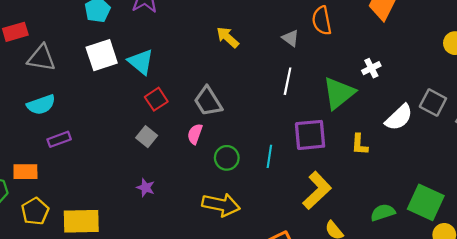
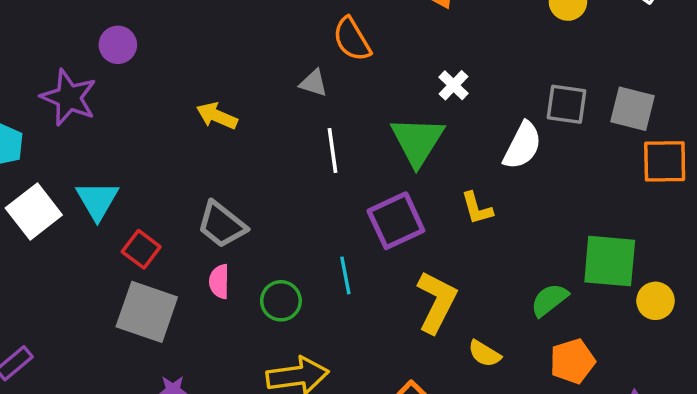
cyan triangle: (141, 62) -> (97, 200), turned 40
gray square: (147, 137) -> (147, 312), size x1.8

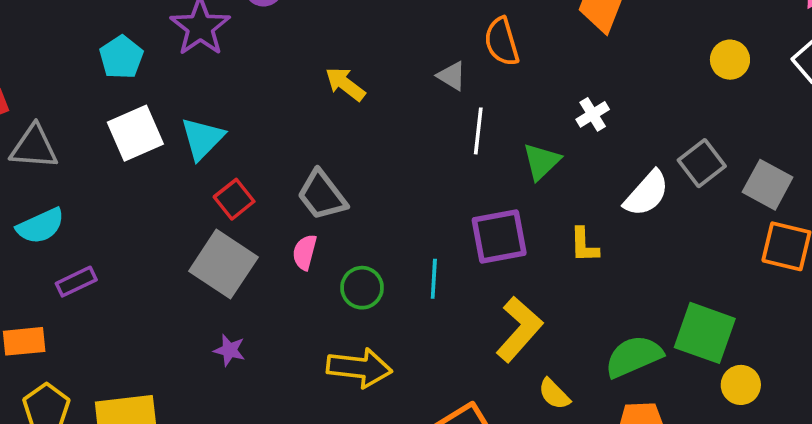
gray square: (566, 104) -> (702, 163), turned 30
green triangle: (417, 141) -> (541, 161), size x0.7
white line: (332, 150) -> (478, 131), moved
green semicircle: (549, 300) -> (634, 356), size x1.4

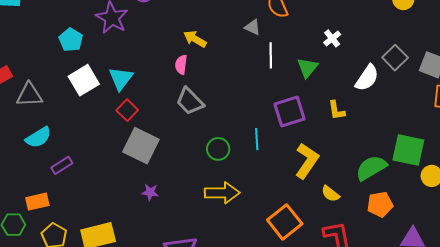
red square: (234, 199) -> (127, 110), moved
pink semicircle: (305, 252) -> (181, 65), moved

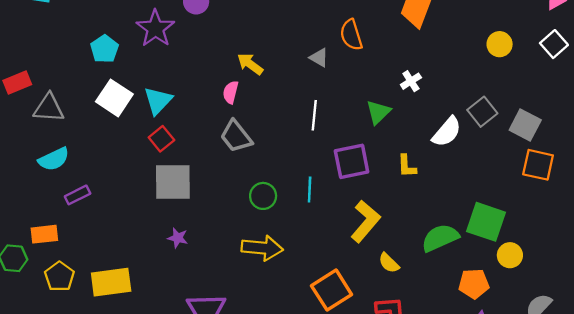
white line: (271, 55) -> (314, 115), moved
white square: (84, 80) -> (114, 98), turned -32
gray square: (141, 146) -> (173, 182), turned -33
orange pentagon: (380, 204) -> (474, 284), moved

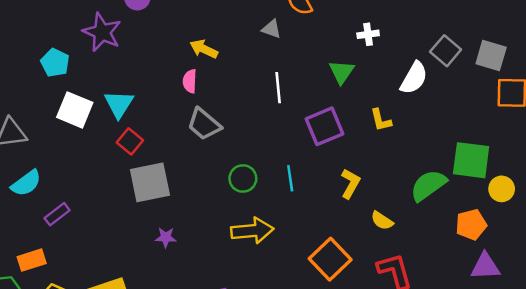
white cross: (411, 81) -> (368, 34), turned 36
cyan line: (310, 189) -> (290, 178), moved
yellow L-shape: (365, 221) -> (350, 184), size x0.7

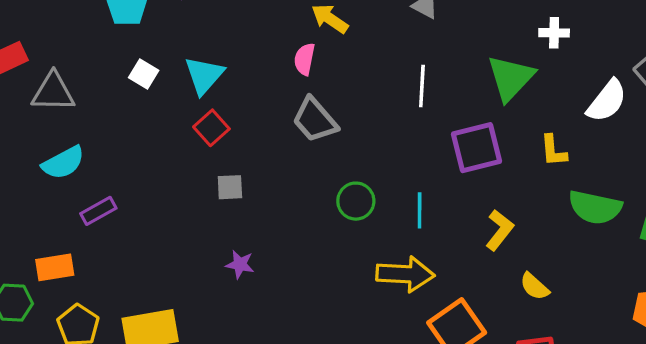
green triangle: (342, 72) -> (511, 78), size x1.4
white square: (75, 110) -> (144, 74), size x0.6
gray square: (150, 182) -> (230, 187), size x0.5
green semicircle: (428, 185) -> (595, 207), moved, turned -141
yellow arrow: (252, 231) -> (405, 274), moved

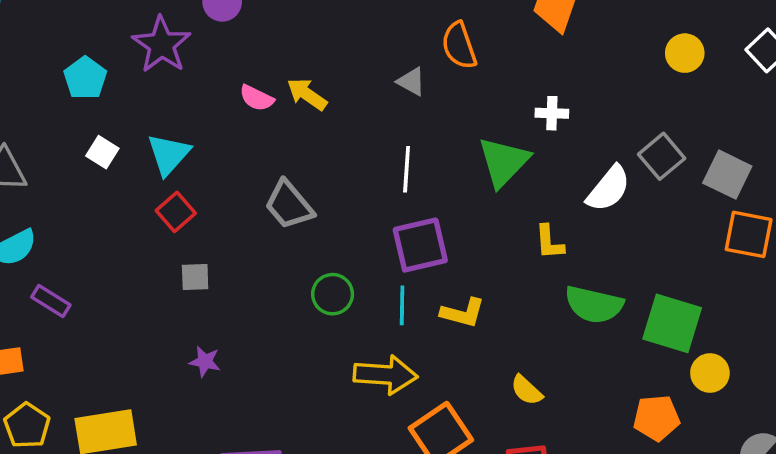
pink semicircle: (305, 59) -> (257, 98), moved, turned -76
purple square: (477, 148) -> (420, 245), moved
purple rectangle: (98, 211) -> (51, 301), turned 60
yellow L-shape: (500, 230) -> (463, 313), moved, turned 66

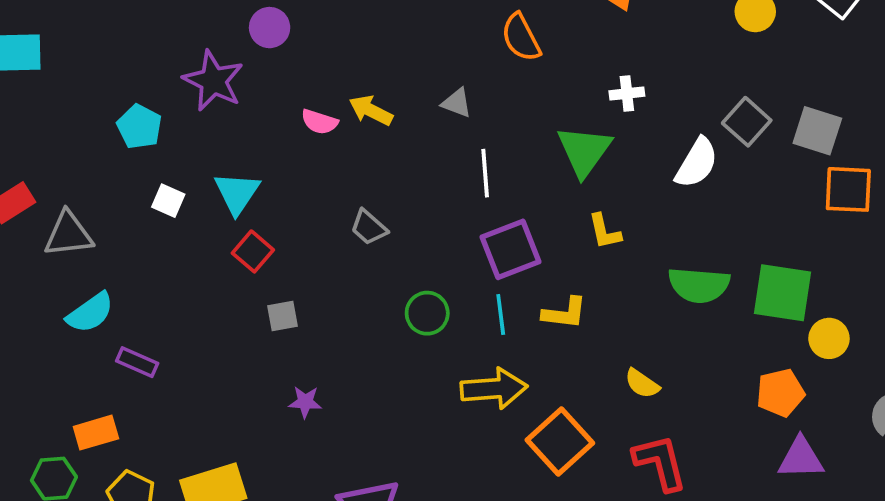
gray triangle: (411, 82) -> (457, 103), moved
gray trapezoid: (289, 205) -> (369, 227), size x0.7
yellow L-shape: (549, 242) -> (604, 231), moved

